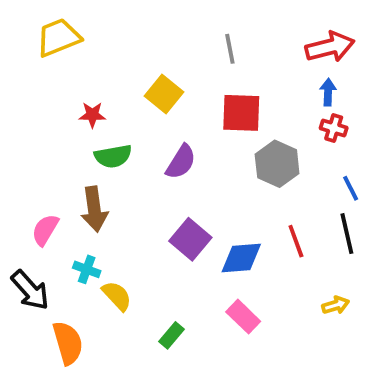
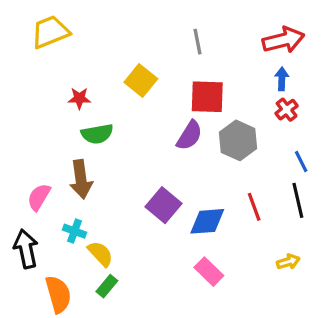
red cross: (334, 128) -> (287, 110), turned 35
purple semicircle: (181, 162) -> (189, 136), moved
black arrow: (30, 290) -> (26, 249), turned -150
green rectangle: (172, 335) -> (107, 286), moved

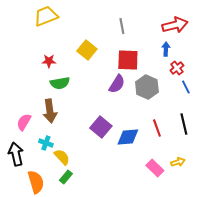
yellow trapezoid: (50, 32) -> (46, 16), moved
blue arrow: (282, 79) -> (166, 49), moved
blue line: (301, 161) -> (186, 87), moved
pink rectangle: (209, 272) -> (155, 168), moved

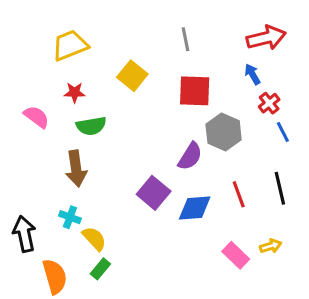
yellow trapezoid: (46, 16) -> (70, 45), moved
blue arrow: (166, 49) -> (252, 74), turned -32
purple semicircle: (117, 84) -> (190, 156), moved
pink semicircle: (24, 122) -> (36, 117), moved, turned 96

